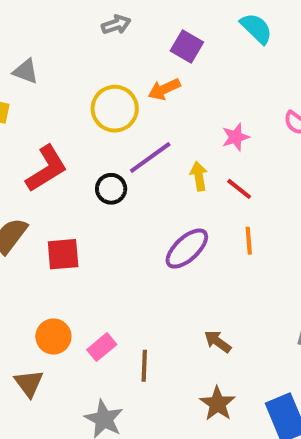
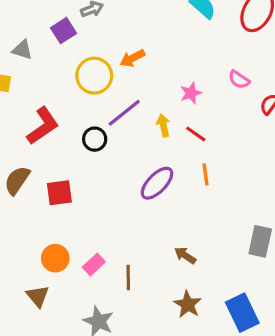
purple square: (187, 46) -> (64, 31), moved, turned 30

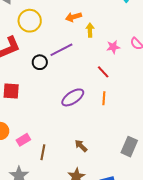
yellow circle: (94, 76) -> (30, 21), moved
pink star: (191, 93) -> (113, 47), moved
yellow arrow: (163, 125) -> (90, 30), moved

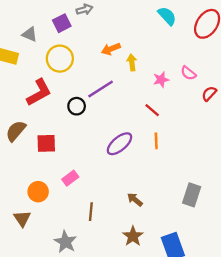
pink rectangle: (23, 140) -> (70, 178), moved

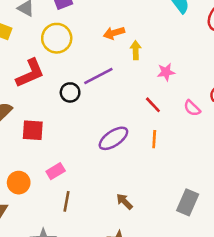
pink semicircle: (188, 73) -> (192, 108), moved
brown line: (91, 212) -> (67, 201), moved

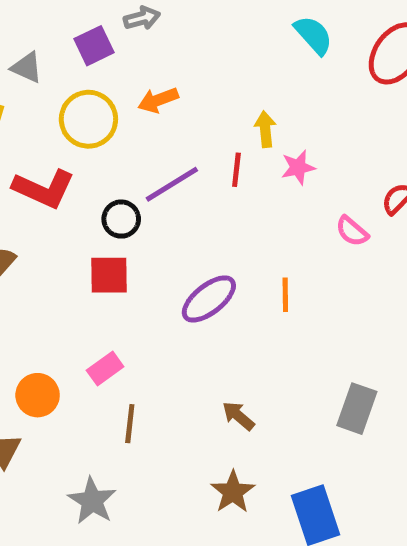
orange arrow: (114, 33) -> (158, 100), moved
yellow arrow: (136, 50) -> (265, 129), moved
red L-shape: (30, 73) -> (44, 189), turned 52
red line: (153, 105) -> (236, 170), moved, turned 54
red square: (33, 130) -> (109, 275), moved

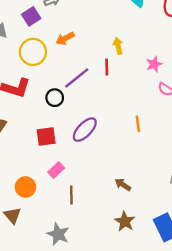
pink star: (298, 167) -> (154, 64), moved
red square: (109, 275) -> (46, 136), moved
purple ellipse: (209, 299) -> (85, 130), moved

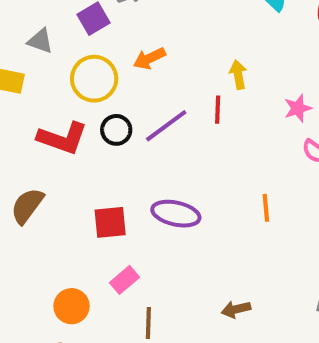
black circle: (55, 98) -> (116, 130), moved
purple ellipse: (85, 130) -> (176, 214), turned 56
brown arrow: (123, 185) -> (236, 309), turned -49

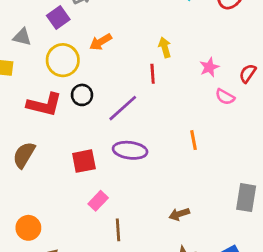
purple line: (166, 126) -> (123, 108), moved
orange circle: (72, 306) -> (28, 228), moved

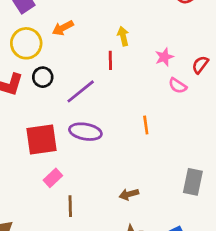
red square: (84, 161) -> (41, 140), size x1.4

